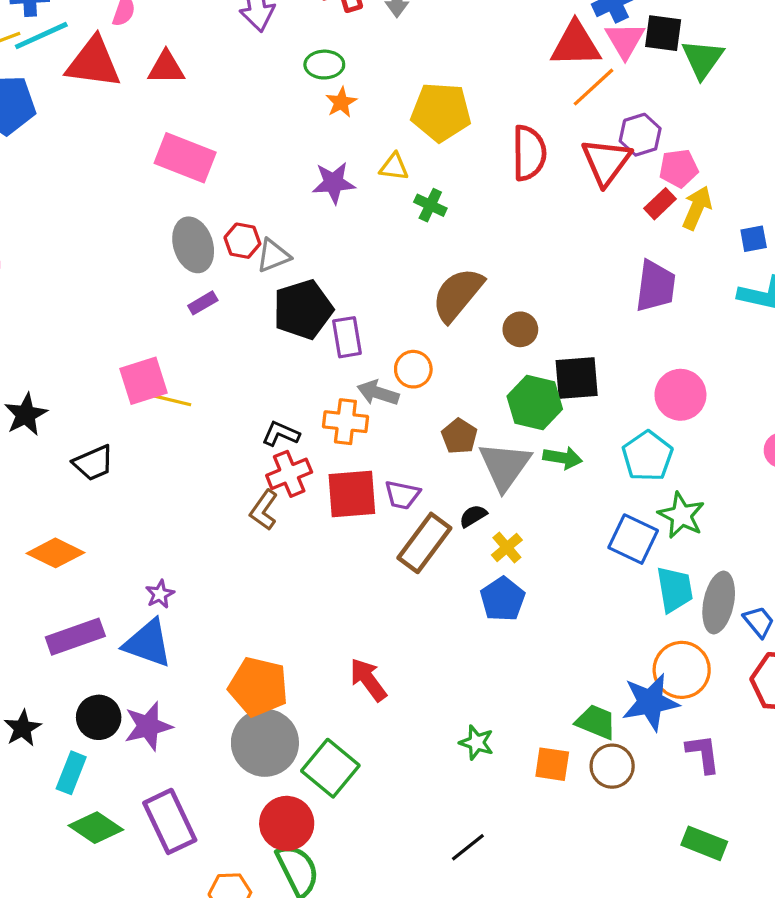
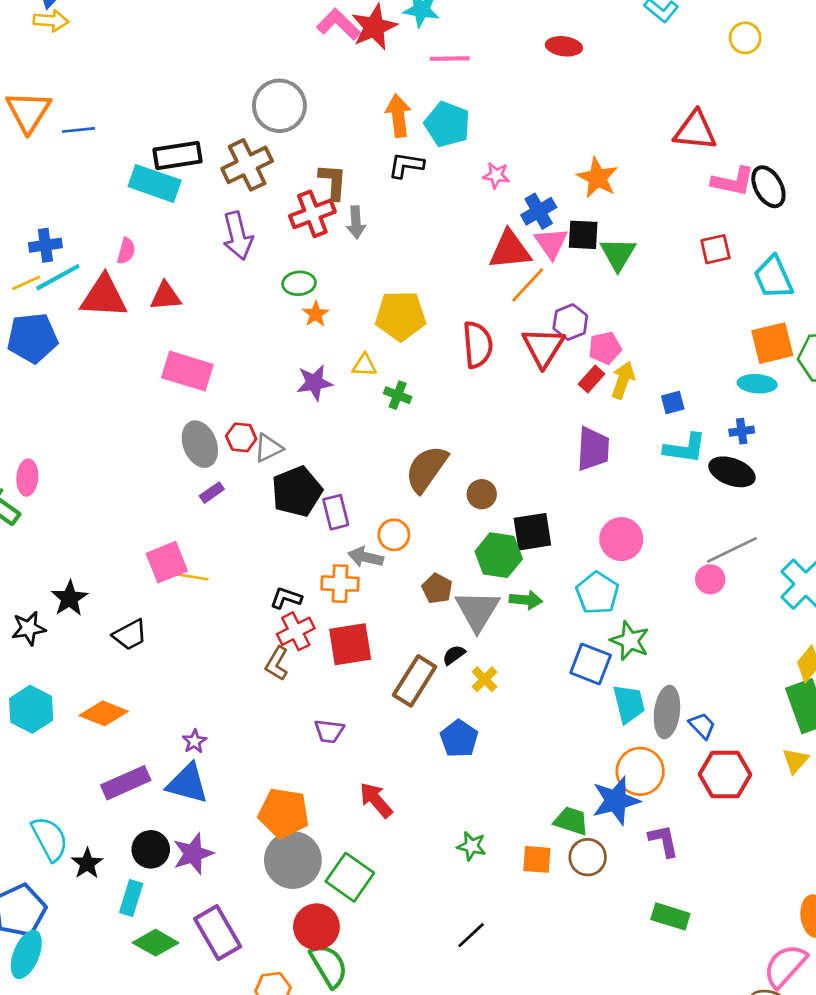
purple trapezoid: (402, 495) -> (329, 731), moved
blue pentagon: (503, 599) -> (459, 739), moved

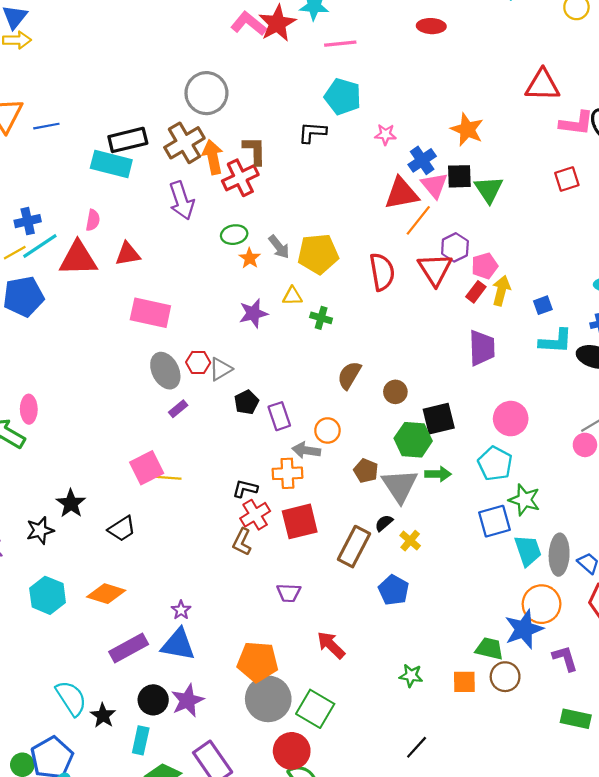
orange arrow: (398, 116) -> (213, 157), moved
gray arrow: (356, 222) -> (279, 247), moved, turned -30
brown semicircle: (426, 469) -> (349, 375), size x0.7
black pentagon: (297, 492) -> (246, 402), size x0.6
blue square: (591, 664) -> (494, 521), turned -32

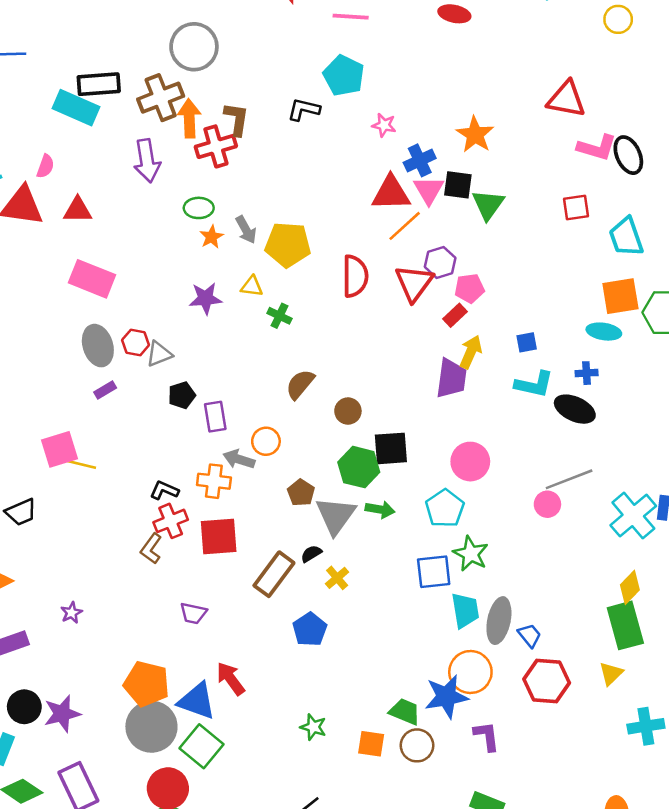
yellow arrow: (501, 291) -> (471, 352), moved
blue triangle: (178, 644) -> (197, 701), moved

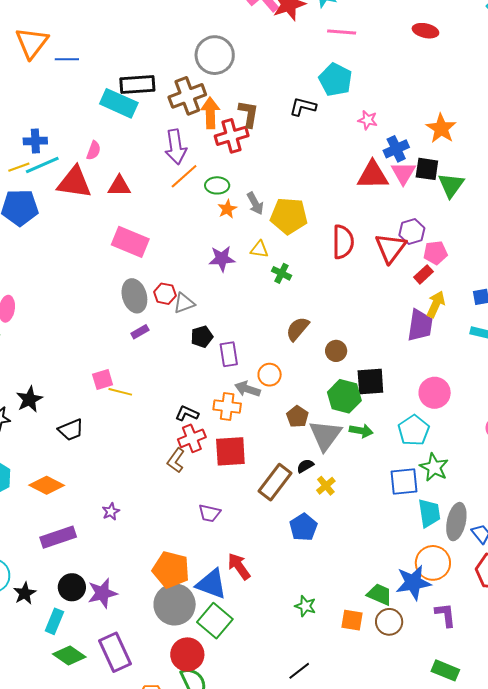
orange line: (405, 226) -> (184, 176), moved
pink square: (60, 449) -> (103, 379), size x0.7

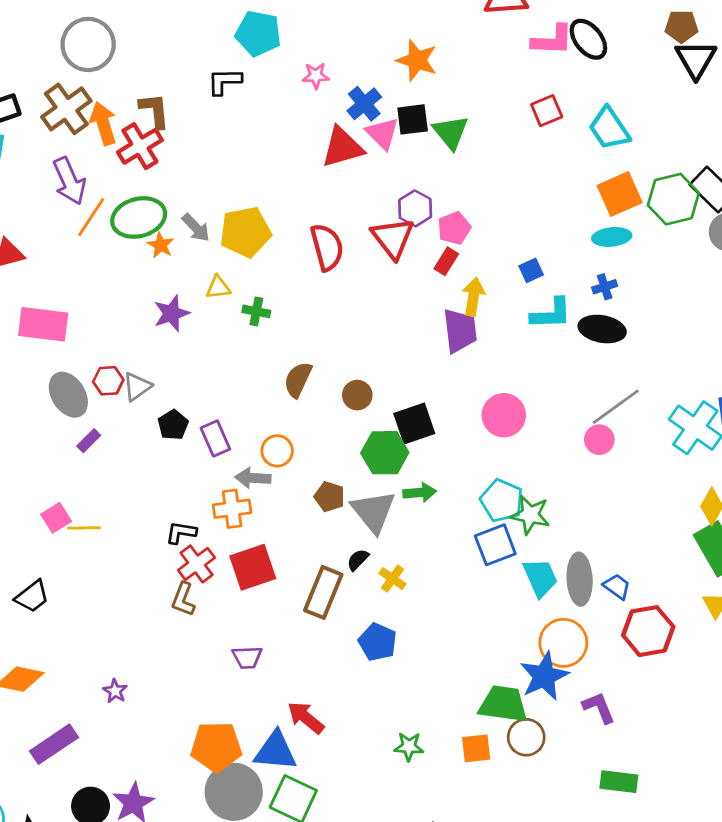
green ellipse: (217, 185) -> (139, 217), size x1.6
cyan pentagon: (414, 430) -> (502, 501), moved
green trapezoid: (379, 594) -> (503, 704), size x1.4

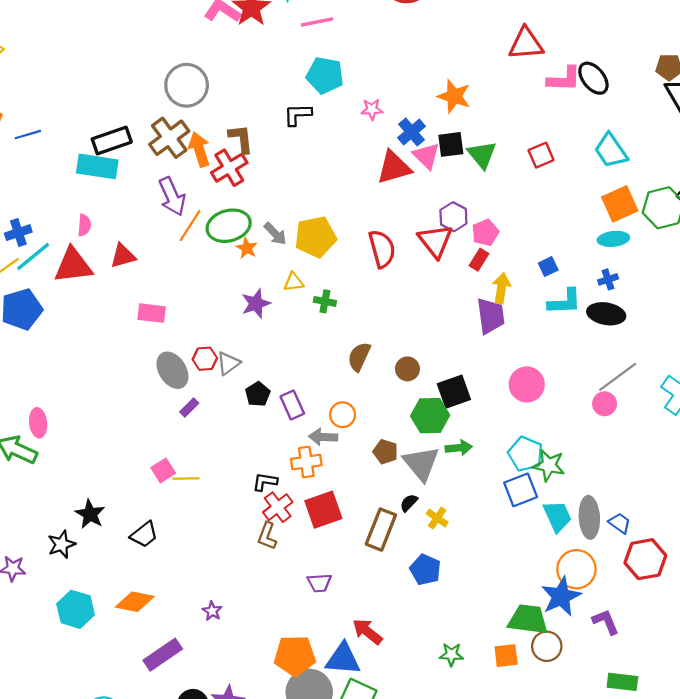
red square: (547, 111) -> (541, 155), moved
pink rectangle: (43, 324) -> (152, 313), size x0.7

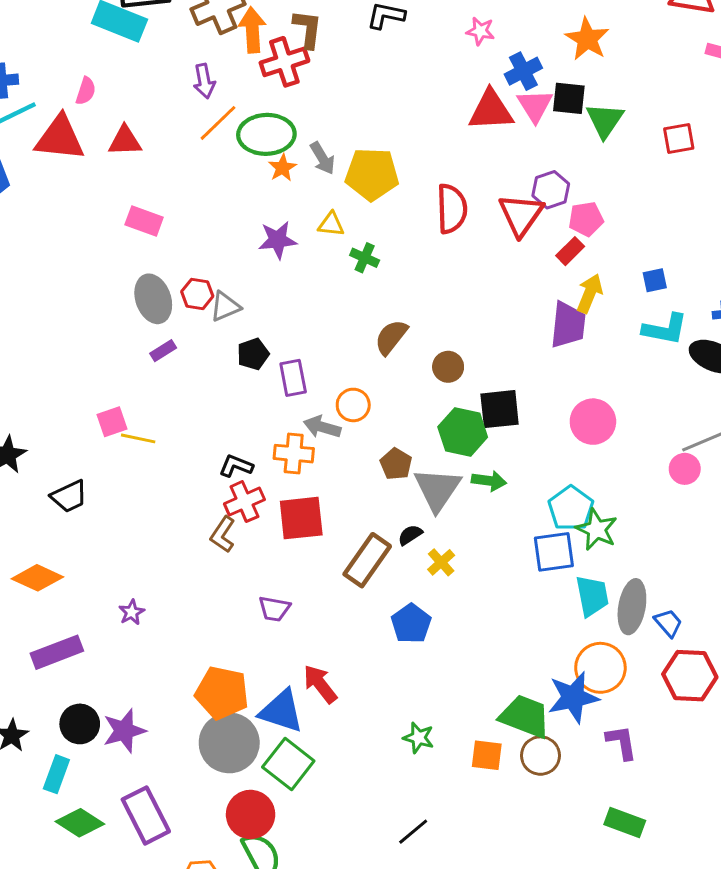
purple arrow: (172, 196) -> (204, 81), size x0.7

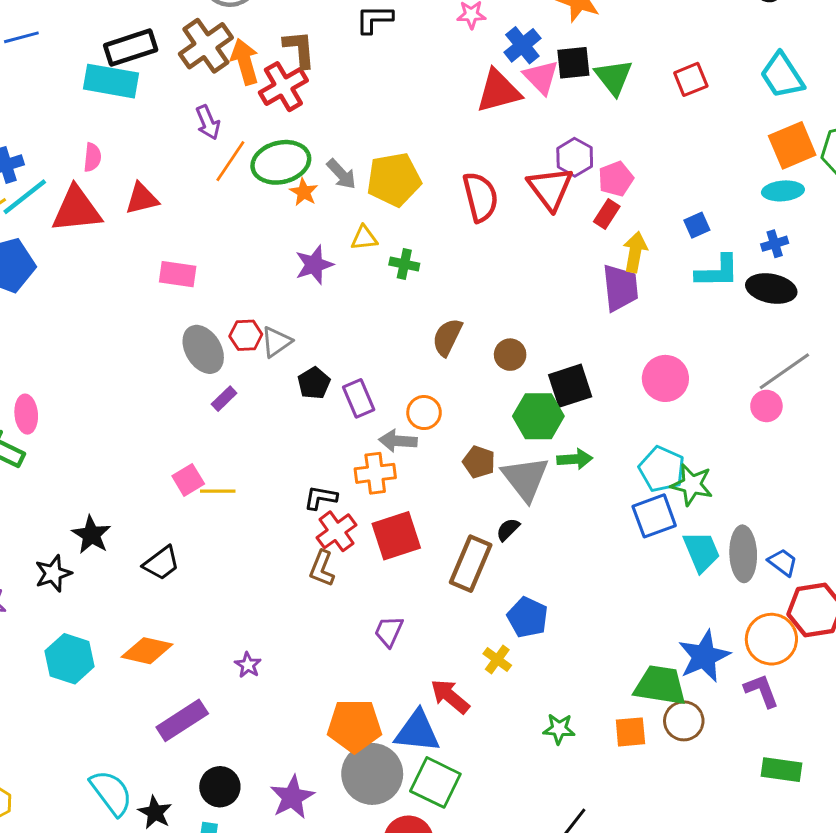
yellow cross: (441, 562) -> (497, 659), moved
purple trapezoid: (274, 609) -> (389, 631), turned 116
orange circle: (600, 668) -> (771, 639), moved
purple star: (124, 731) -> (292, 797), moved

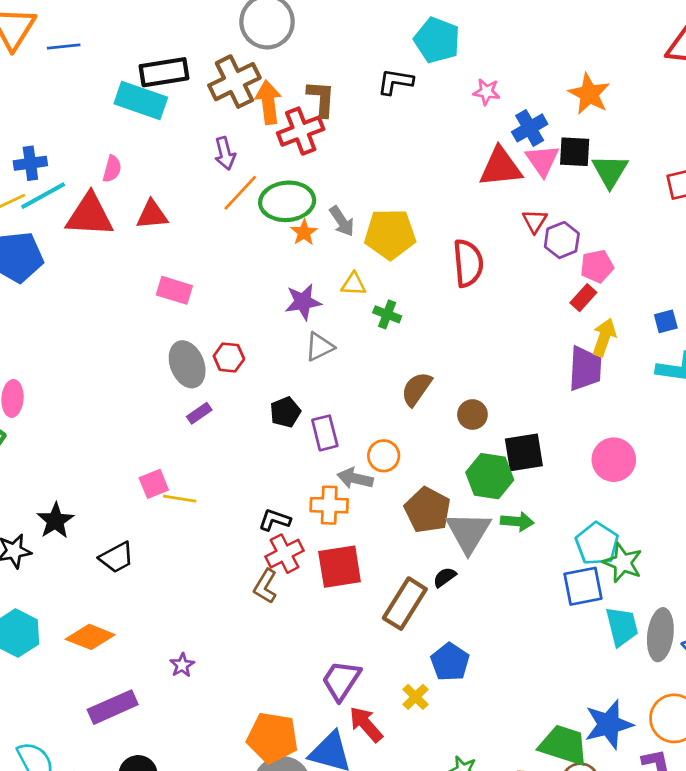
red triangle: (550, 188) -> (535, 221), moved, size x0.6
gray triangle: (276, 342) -> (319, 347), moved
brown pentagon: (479, 462) -> (428, 510), size x1.5
purple trapezoid: (389, 631) -> (341, 680), moved, size x1.4

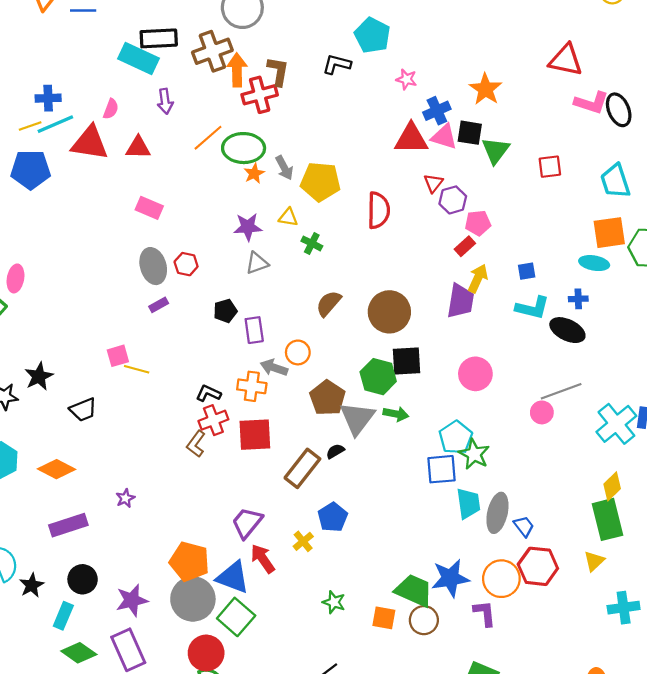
purple arrow: (225, 153) -> (165, 101), moved
pink triangle: (542, 160) -> (444, 137), turned -44
brown circle: (472, 415) -> (389, 312), moved, size x1.8

